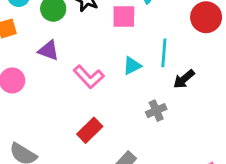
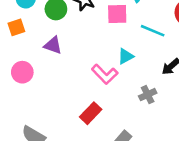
cyan line: (164, 53) -> (153, 31), moved, turned -70
pink L-shape: (89, 77) -> (105, 74), moved

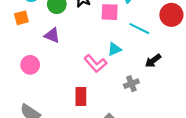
pink circle: (22, 72) -> (30, 65), moved
red rectangle: (91, 113) -> (81, 97), turned -48

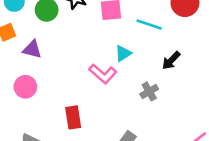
purple triangle: (52, 35) -> (32, 49), moved
red rectangle: (81, 97) -> (73, 117), moved

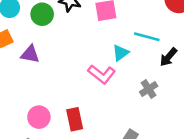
cyan line: (149, 25) -> (147, 37), moved
pink circle: (25, 87) -> (39, 117), moved

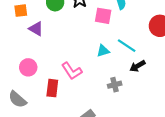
pink L-shape: (102, 74) -> (72, 71), moved
pink circle: (39, 117) -> (28, 67), moved

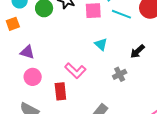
purple triangle: (36, 29) -> (27, 52), moved
cyan line: (127, 46) -> (121, 14), moved
cyan triangle: (103, 51) -> (101, 44), turned -48

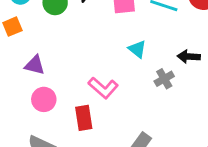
black arrow: (137, 51) -> (189, 57), turned 49
gray cross: (120, 74) -> (164, 79), moved

